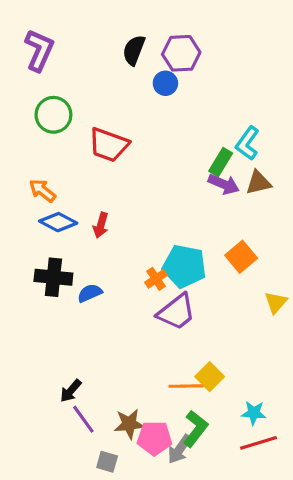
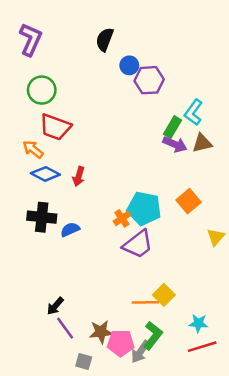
purple hexagon: (181, 53) -> (149, 80), moved
red trapezoid: (109, 145) -> (55, 127), moved

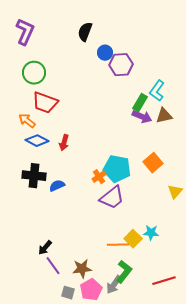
cyan star: (198, 323) -> (151, 233), moved
pink pentagon: (121, 343) -> (91, 290), moved, turned -30

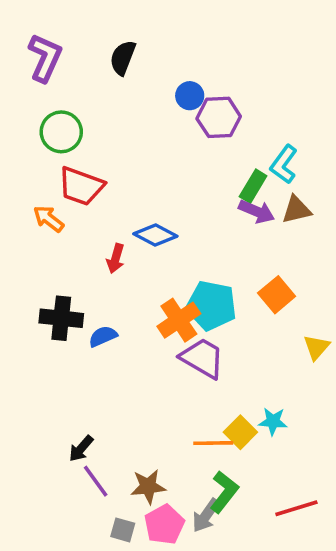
black semicircle: (85, 32) -> (123, 58), moved
blue diamond: (37, 141) -> (155, 235), moved
orange cross: (99, 177) -> (179, 320), size x1.6
purple trapezoid: (112, 198) -> (202, 358), turned -112

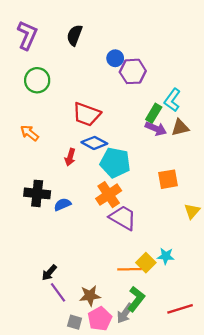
red trapezoid: (81, 186) -> (87, 114), moved
orange square: (277, 295) -> (168, 179), turned 30
cyan pentagon: (211, 306) -> (115, 163), moved

